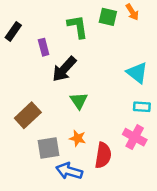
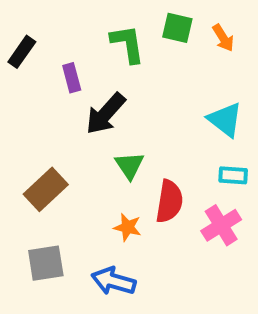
orange arrow: (132, 12) -> (223, 38), moved
pink cross: (135, 137) -> (221, 225), turned 30
gray square: (48, 148) -> (46, 263), moved
red semicircle: (103, 155) -> (169, 201), moved

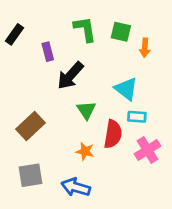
green square: (177, 28) -> (121, 32), moved
orange arrow: (223, 38) -> (145, 48), moved, turned 36
cyan triangle: (225, 120) -> (126, 89), moved
cyan rectangle: (233, 175) -> (137, 117), moved

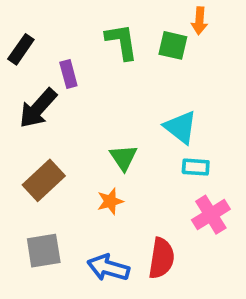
orange arrow: (145, 48) -> (199, 21), moved
black arrow: (70, 76) -> (38, 108), moved
red semicircle: (113, 134) -> (161, 258), moved
orange star: (85, 151) -> (110, 201), moved, turned -30

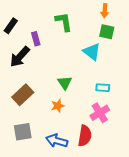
green square: (173, 45) -> (107, 32), moved
cyan triangle: (180, 127) -> (92, 52), moved
pink cross: (211, 215) -> (100, 113), moved

